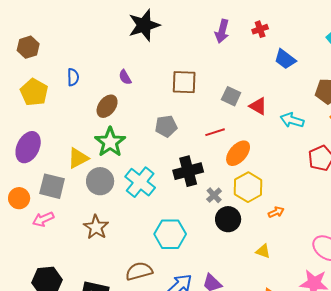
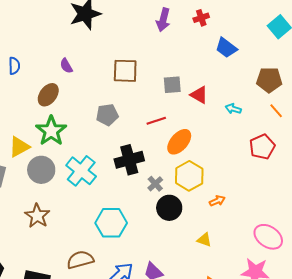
gray square: (231, 96) -> (172, 85), turned -30
cyan arrow: (292, 120) -> (233, 109), size x0.7

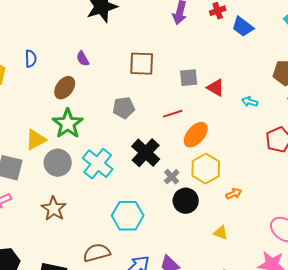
blue trapezoid: (226, 48) -> (243, 27), moved
black cross: (129, 160) -> (146, 153), turned -32

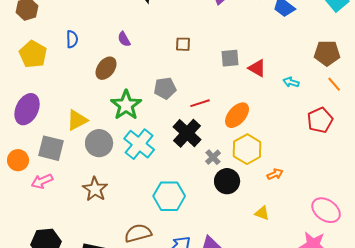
brown square: (142, 64) -> (183, 44), size x0.6
red line: (173, 114) -> (200, 103), moved
green star: (68, 124) -> (126, 105), moved

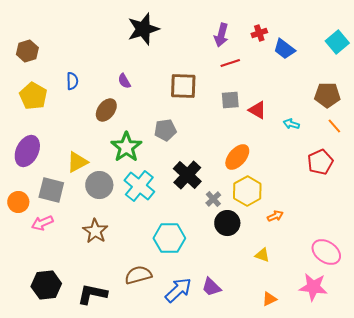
brown square: (183, 44) -> (183, 86), size x1.8
red line: (200, 103) -> (230, 63), moved

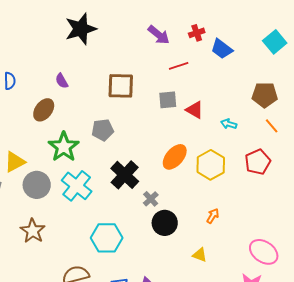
purple arrow: (221, 35) -> (159, 35), turned -65
red line: (230, 63) -> (179, 66), moved
yellow hexagon: (247, 191) -> (211, 165), moved
orange arrow: (275, 216) -> (213, 216), turned -35

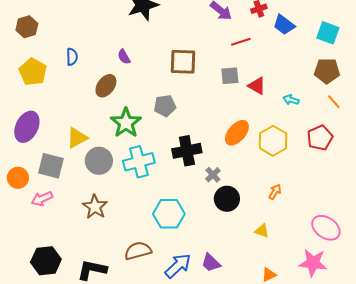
cyan square: (275, 42) -> (328, 33), moved, turned -30
black cross: (125, 175) -> (187, 151), turned 36
cyan cross: (77, 186) -> (139, 162), turned 36

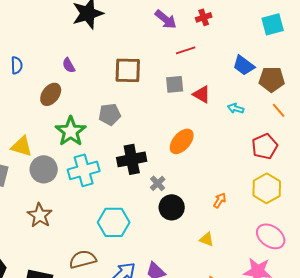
blue trapezoid: (284, 25) -> (244, 65), moved
cyan square: (328, 33) -> (273, 24), moved, turned -35
yellow triangle: (77, 138) -> (22, 146), turned 45
yellow hexagon: (273, 141) -> (267, 188), moved

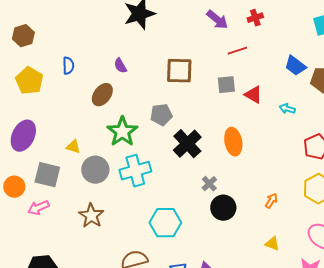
orange ellipse: (182, 141) -> (233, 142), turned -52
yellow triangle: (22, 146) -> (73, 147), size x0.7
black cross: (132, 159) -> (187, 144), moved, turned -32
yellow triangle: (207, 239) -> (272, 244), moved

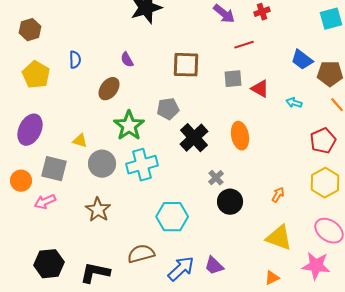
yellow triangle: (272, 244) -> (279, 238), size x1.8

